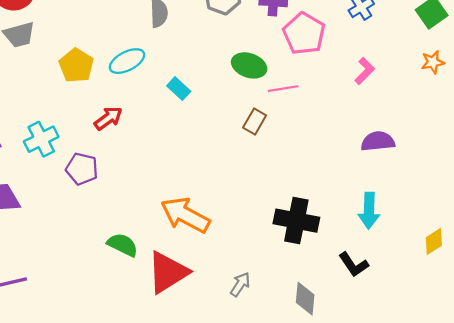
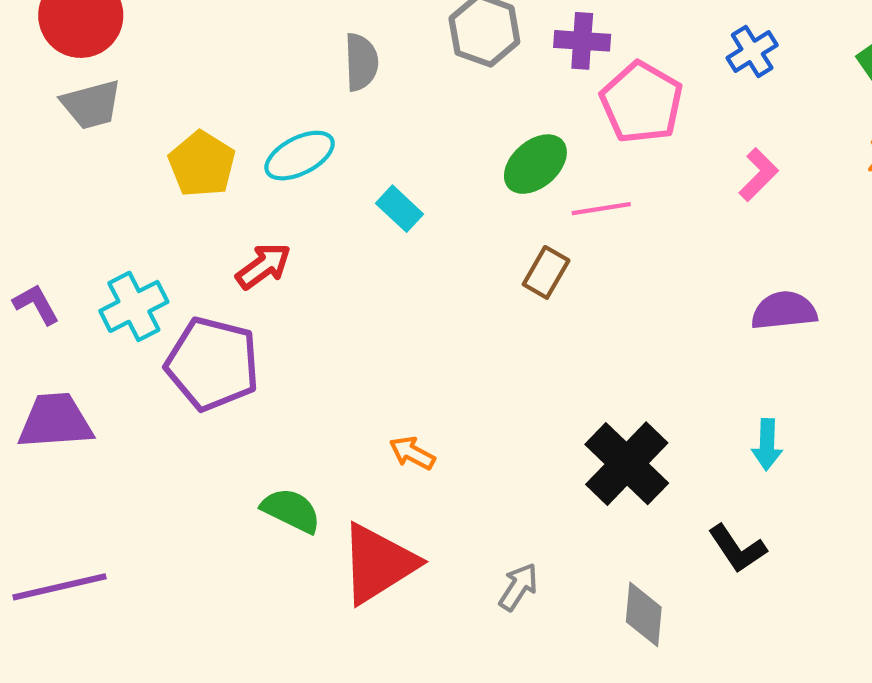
green ellipse: (249, 65) -> (535, 164), turned -60
purple pentagon: (82, 169) -> (212, 364), size x1.5
cyan arrow: (369, 211) -> (767, 445), size x0.7
orange arrow: (185, 215) -> (412, 453), size x0.5
black cross: (296, 221) -> (627, 464), turned 33

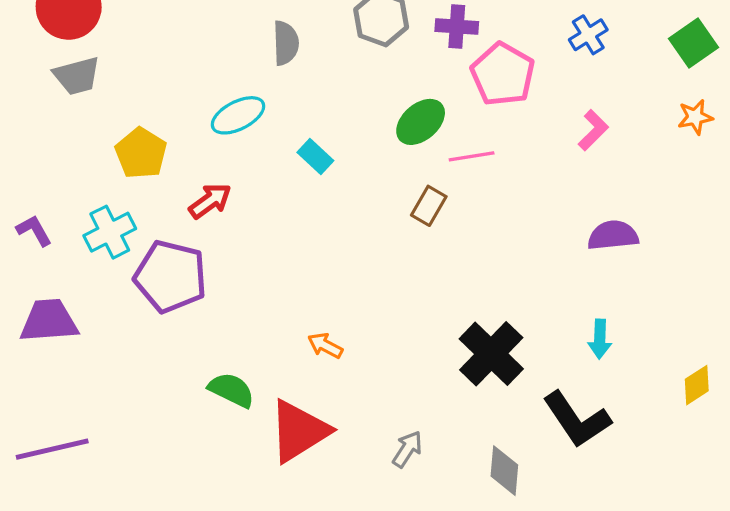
yellow pentagon: (202, 164) -> (141, 153), moved
black L-shape: (737, 549) -> (577, 420), size x1.5

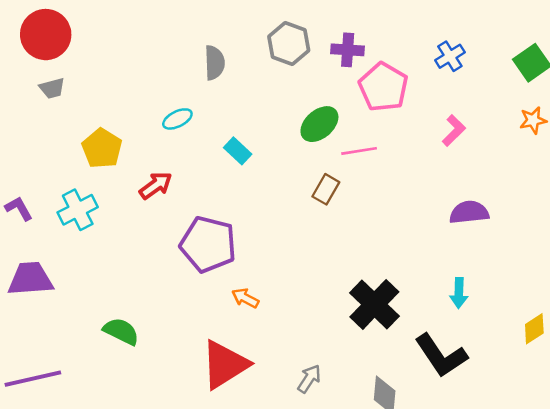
gray trapezoid: (77, 76) -> (52, 88), size x0.7
cyan ellipse: (238, 115) -> (177, 119), size x0.7
purple pentagon: (171, 276) -> (208, 244), moved
green semicircle: (231, 390) -> (121, 331), moved

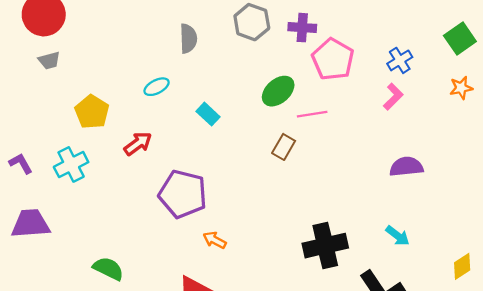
blue cross: (450, 56) -> (400, 60), moved
cyan arrow: (459, 293) -> (398, 236), turned -55
black cross: (374, 304) -> (325, 246), turned 33

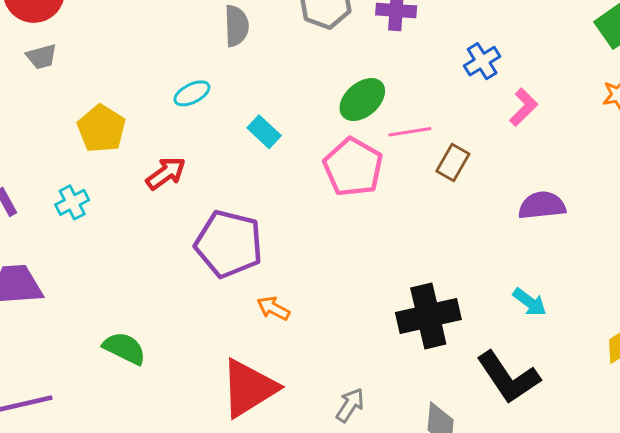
pink pentagon: (333, 59) -> (353, 167), moved
blue cross: (400, 60) -> (482, 61), moved
brown rectangle: (284, 147) -> (453, 162), moved
cyan cross: (71, 164) -> (72, 202), size x0.7

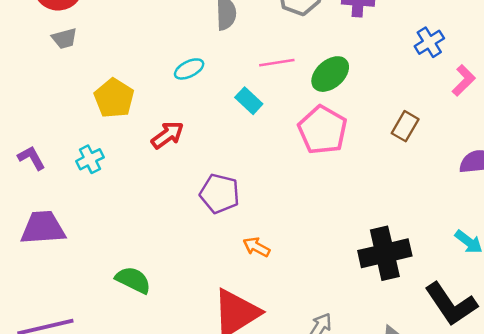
pink line: (410, 132) -> (277, 63), moved
purple pentagon: (229, 244) -> (220, 194), size x0.7

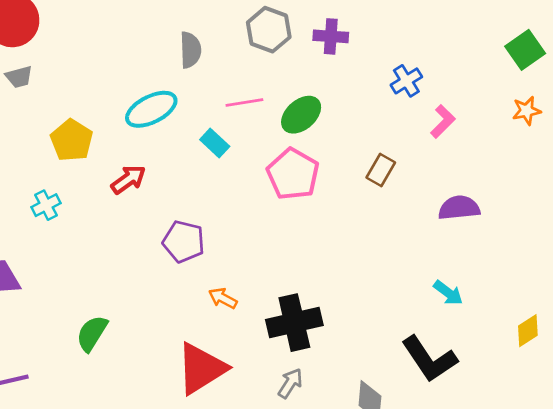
cyan ellipse: (189, 69) -> (151, 109), size x1.6
black cross: (385, 253) -> (294, 323), moved
green semicircle: (133, 280) -> (92, 333), turned -84

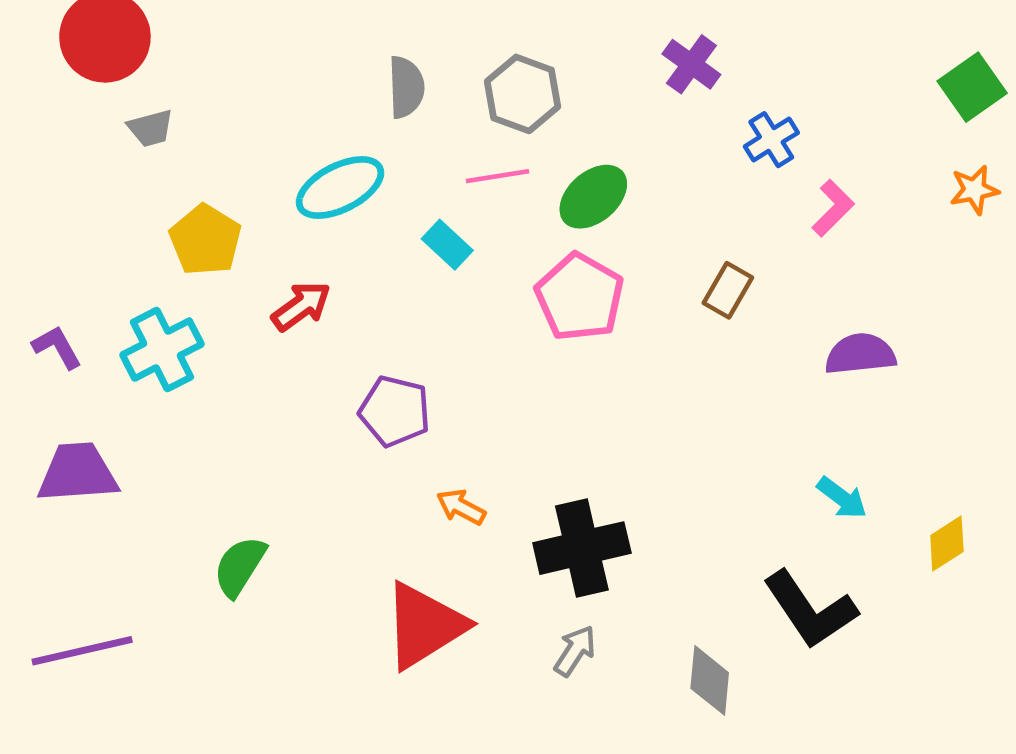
gray hexagon: (269, 30) -> (523, 94), moved
purple cross: (331, 36) -> (691, 64), moved, turned 32
gray trapezoid: (19, 77) -> (151, 128), moved
cyan cross: (46, 205) -> (162, 350), size x1.6
yellow diamond: (528, 331) -> (947, 543), moved

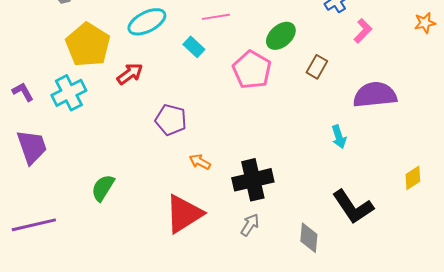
green ellipse: (593, 197) -> (281, 36), moved
yellow pentagon: (205, 240) -> (88, 45), size x1.4
purple semicircle: (860, 354) -> (375, 95), size x1.4
purple trapezoid: (78, 473) -> (32, 147), turned 75
cyan arrow: (842, 498) -> (339, 137), moved, turned 35

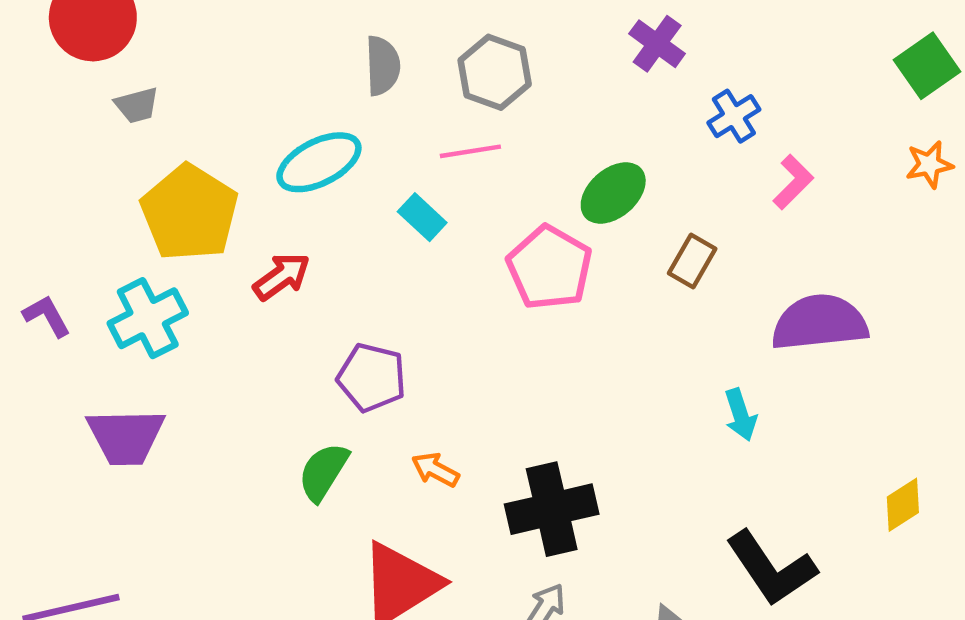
purple trapezoid: (32, 147) -> (126, 437), moved, turned 108
green semicircle: (103, 188) -> (323, 472), moved

